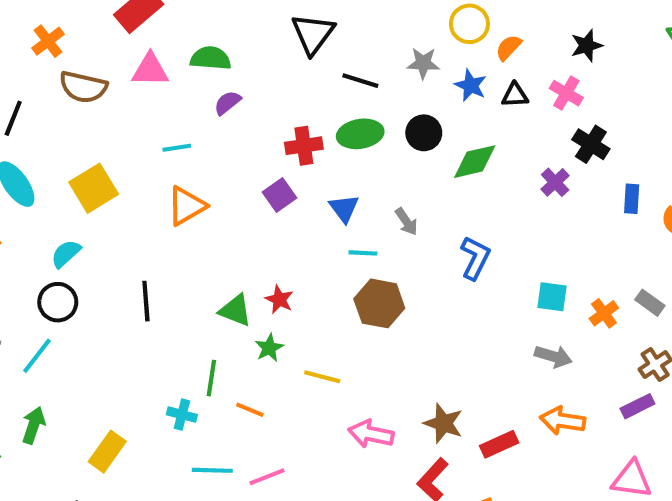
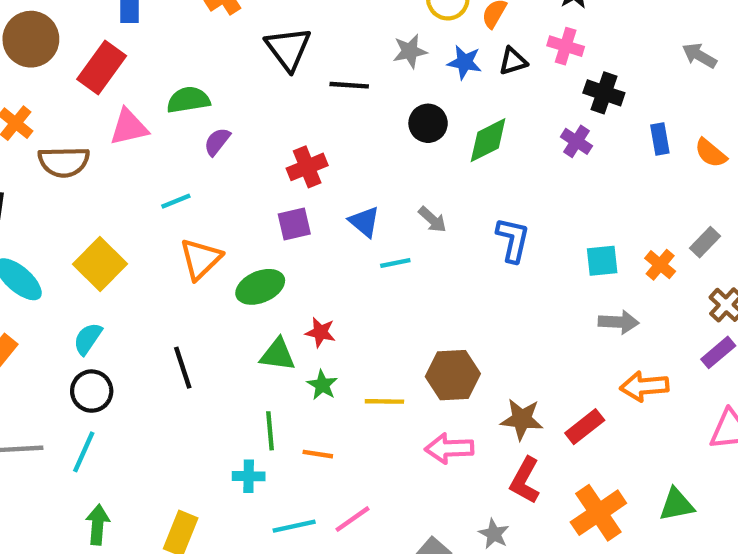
green ellipse: (360, 134) -> (260, 287), moved
purple square: (279, 195) -> (294, 224), turned 36
brown hexagon: (379, 303) -> (453, 375), moved
gray rectangle: (650, 303) -> (705, 242), turned -68

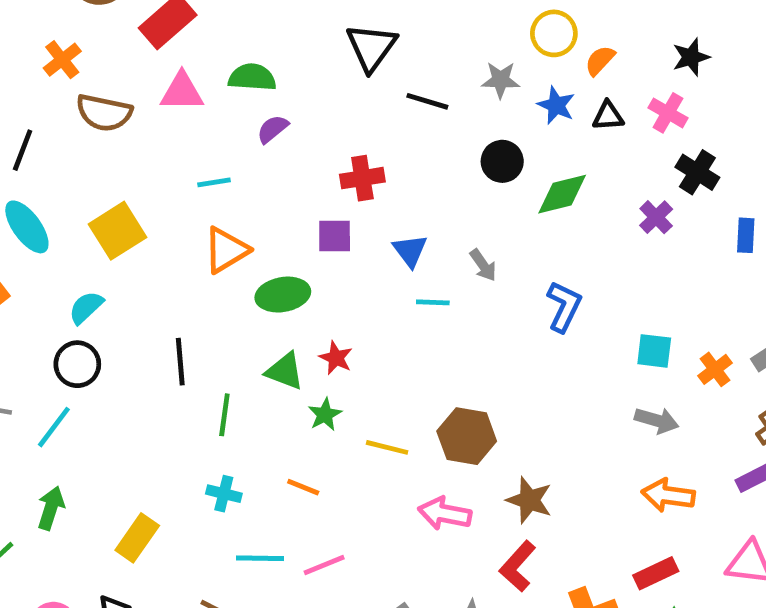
red rectangle: (585, 427) -> (656, 573), moved
green line: (270, 431) -> (224, 415), moved

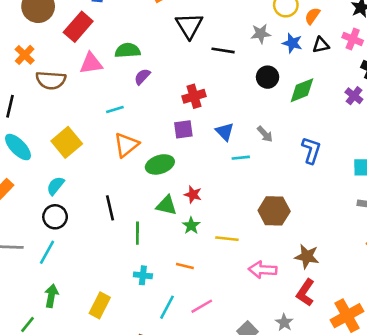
brown hexagon: (467, 436) -> (274, 211), moved
cyan line: (260, 558) -> (167, 307), turned -55

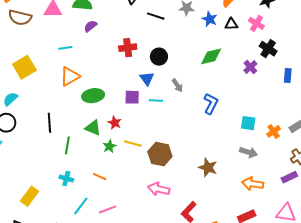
black circle: (268, 77) -> (159, 57), moved
purple square: (183, 129) -> (132, 97), moved
brown hexagon: (274, 211) -> (160, 154), moved
yellow line: (227, 239) -> (133, 143), moved
brown star: (307, 256) -> (208, 168), moved

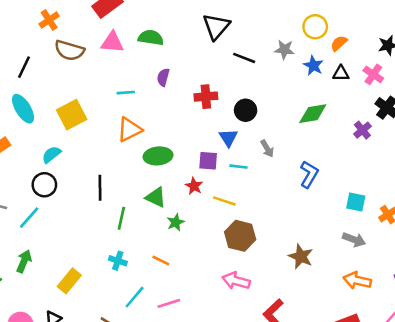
purple semicircle: (90, 26) -> (163, 77), moved, turned -40
red star: (115, 123) -> (194, 186), moved
yellow line: (133, 143) -> (224, 201), moved

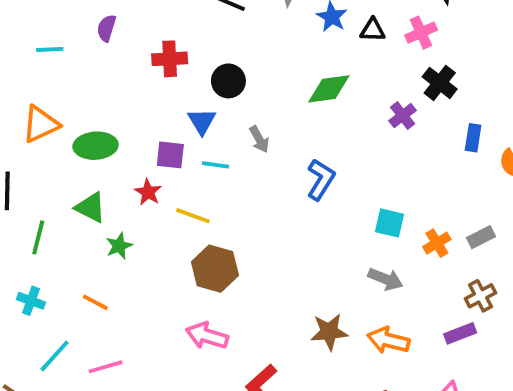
pink cross: (373, 74) -> (421, 33), turned 30
orange triangle: (129, 130) -> (41, 124), moved
brown star: (301, 256) -> (329, 332), moved, turned -30

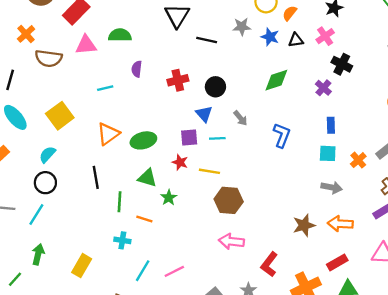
blue rectangle: (473, 138) -> (331, 125), moved
orange line: (95, 302) -> (144, 219), moved

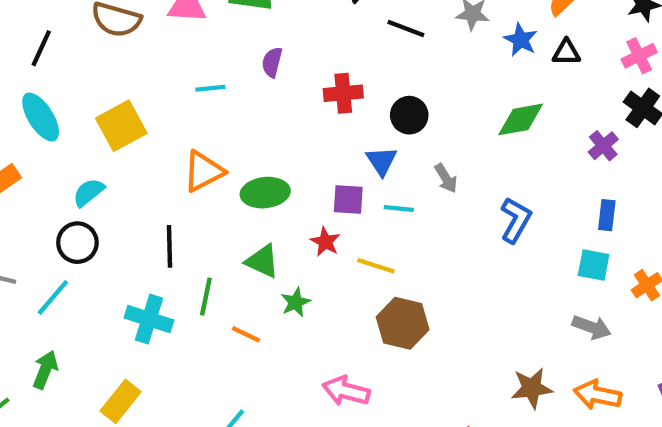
pink cross: (325, 36) -> (639, 56), moved
cyan cross: (122, 240) -> (149, 319), moved, size x1.5
pink arrow: (231, 241) -> (346, 391), moved

